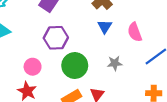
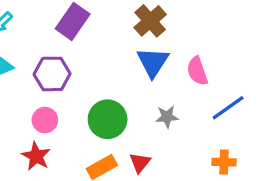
blue triangle: (105, 27) -> (153, 62), size x1.5
purple hexagon: (56, 38) -> (52, 74), moved

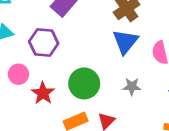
pink circle: (45, 120) -> (18, 74), moved
red star: (36, 156) -> (43, 93), moved

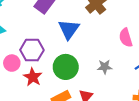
blue triangle: (125, 42) -> (69, 29), moved
purple hexagon: (44, 43) -> (32, 50), moved

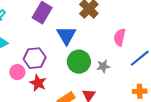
pink semicircle: (126, 38) -> (120, 37), turned 36
green circle: (66, 67) -> (79, 62), moved

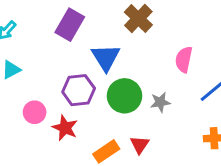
purple hexagon: (35, 58) -> (79, 90), moved

